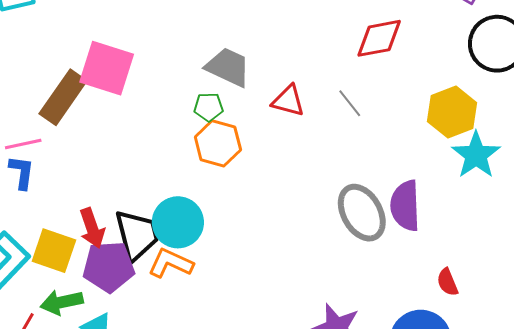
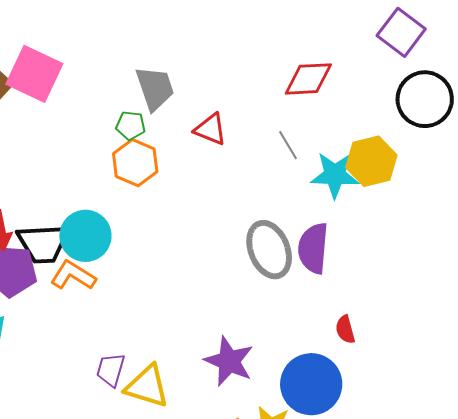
gray trapezoid: (228, 67) -> (155, 88), turned 39
gray line: (350, 103) -> (288, 145), moved
cyan star: (476, 155) -> (335, 175), moved, turned 30
black trapezoid: (137, 235) -> (43, 243), turned 94

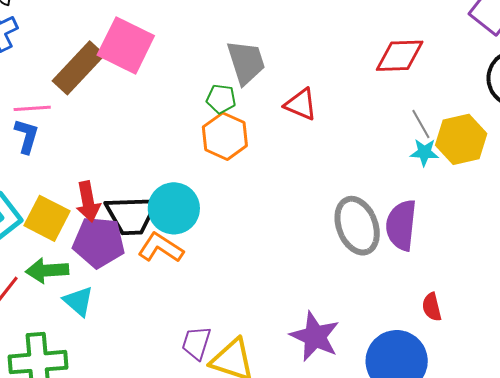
gray line: (288, 145) -> (421, 124), moved
cyan star: (335, 175) -> (424, 152), size x0.6

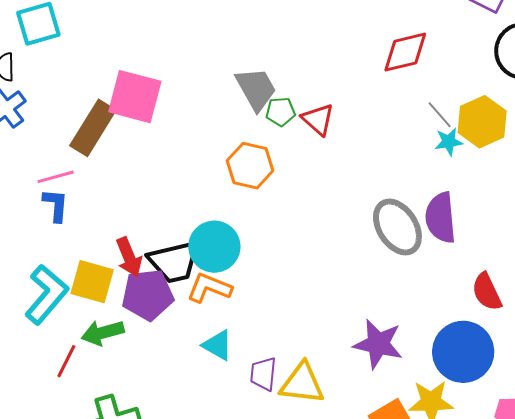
green pentagon: (221, 99) -> (281, 112), moved
red triangle: (301, 104) -> (318, 119), turned 30
cyan triangle: (78, 301) -> (218, 345), moved
red semicircle: (432, 307) -> (487, 292), size x1.4

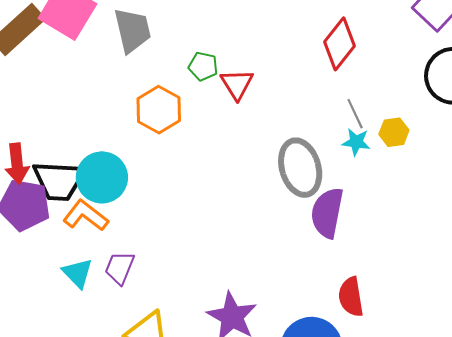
red diamond: (405, 52) -> (340, 44), turned -54
gray trapezoid: (256, 89) -> (132, 30), moved
yellow hexagon: (482, 122) -> (394, 132), size x0.6
gray ellipse: (397, 227) -> (300, 168), moved
purple trapezoid: (263, 374) -> (120, 268), moved

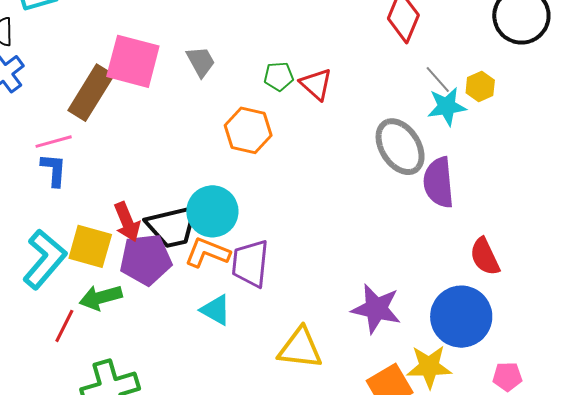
gray trapezoid: (132, 30) -> (201, 62), size x0.7
cyan star: (356, 142) -> (447, 106), size x1.4
purple trapezoid: (120, 268) -> (250, 263), moved, size x1.4

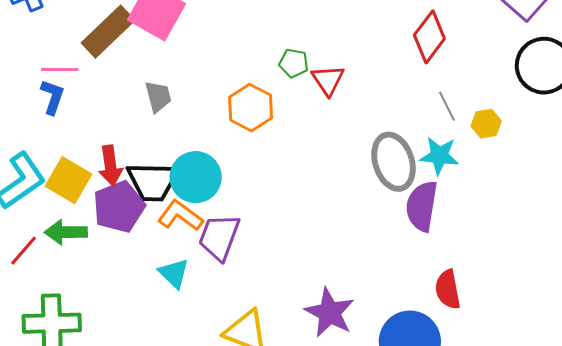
gray trapezoid: (201, 62) -> (158, 96), moved
cyan star: (447, 106) -> (439, 156), moved
purple pentagon: (146, 260) -> (119, 207), turned -30

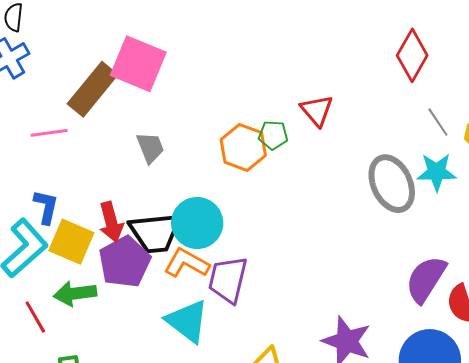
green pentagon: (294, 63) -> (273, 135), moved
blue L-shape: (53, 97) -> (46, 207), moved
purple semicircle: (422, 206) -> (426, 279), moved, turned 30
red line: (23, 251) -> (35, 317), turned -64
cyan triangle: (174, 273) -> (187, 321), size x1.4

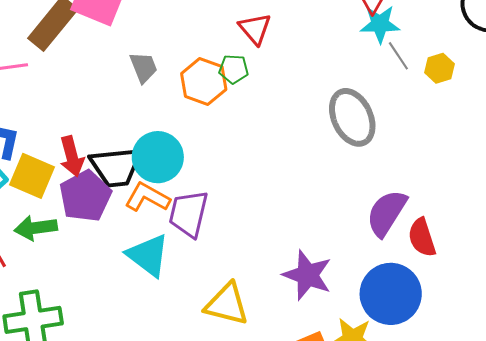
red triangle: (317, 111) -> (255, 29), moved
gray trapezoid: (150, 148) -> (144, 67), moved
cyan star: (437, 172) -> (380, 24), moved

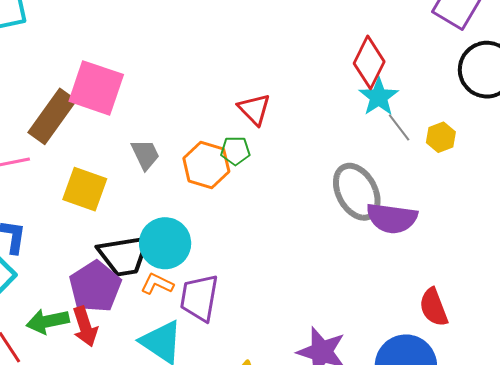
cyan star: (380, 24) -> (379, 97), turned -30
red arrow: (72, 156) -> (85, 326), moved
yellow square: (32, 176) -> (85, 189), moved
orange L-shape: (147, 197) -> (157, 284), size x0.7
purple semicircle: (387, 213) -> (392, 218), moved, turned -111

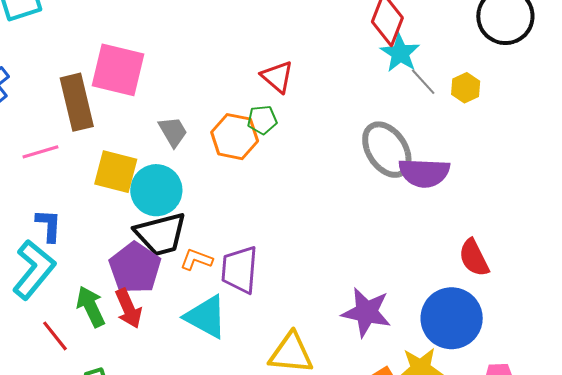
brown rectangle: (52, 116) -> (77, 102), turned -44
cyan circle: (165, 243) -> (156, 190), moved
green arrow: (48, 321) -> (91, 307), turned 81

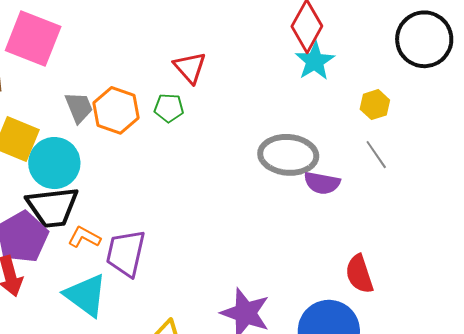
gray line: (423, 82) -> (376, 155), moved
orange hexagon: (235, 137) -> (116, 110), moved
gray ellipse: (387, 150) -> (288, 155), turned -60
purple semicircle: (424, 173) -> (322, 183), size x0.7

